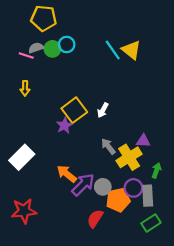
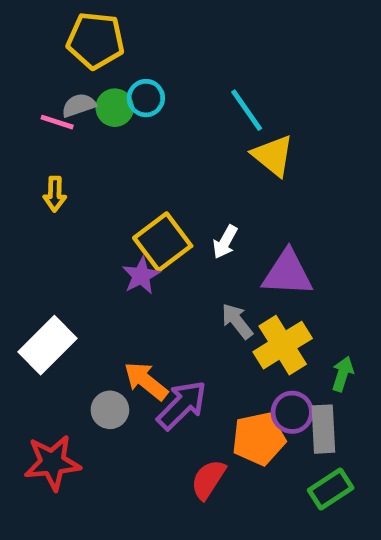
yellow triangle: (131, 50) -> (273, 156), moved
purple triangle: (143, 141) -> (287, 273), moved, size x1.6
gray circle: (103, 187) -> (110, 410), moved

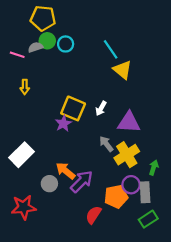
green circle: (115, 108) -> (47, 41), moved
pink line: (57, 122) -> (17, 55), moved
yellow square: (163, 242) -> (73, 108), turned -30

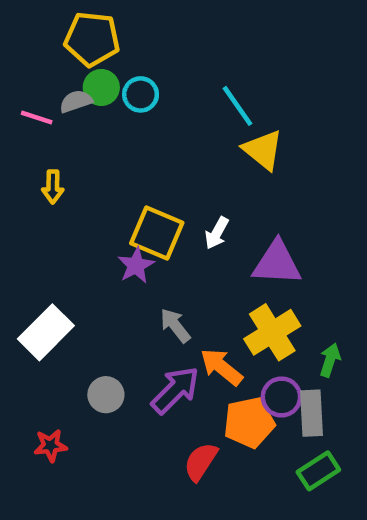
gray arrow: (106, 144) -> (175, 325), moved
orange arrow: (66, 171) -> (221, 367), moved
red star: (24, 207) -> (50, 445), size x0.6

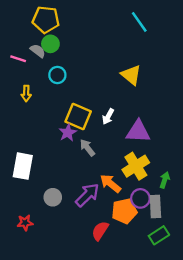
cyan circle: (141, 94) -> (57, 75), moved
gray semicircle: (76, 101) -> (38, 51), turned 56
cyan line: (238, 106) -> (139, 22), moved
gray arrow: (175, 325) -> (87, 148), moved
white rectangle: (46, 332) -> (23, 166), turned -35

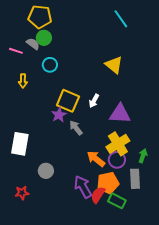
purple arrow: (87, 195) -> (83, 187), moved, turned -75
purple circle: (140, 198) -> (117, 160), moved
red semicircle: (100, 231) -> (98, 195), moved
green rectangle: (159, 235) -> (117, 201), moved, turned 60

